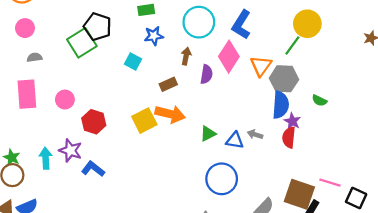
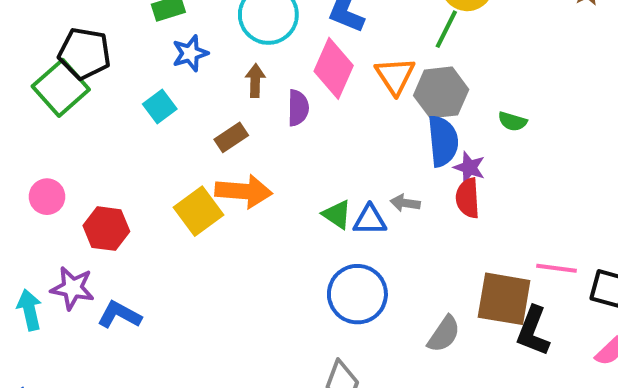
cyan square: (133, 61) -> (160, 106), turned 35
green triangle: (208, 134) -> (337, 214), moved, turned -49

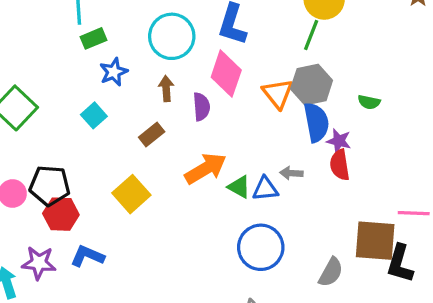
black pentagon: (84, 53) -> (50, 186), moved
orange triangle: (395, 76) -> (278, 94), moved
orange arrow: (244, 191) -> (206, 169), moved, turned -30
blue L-shape: (119, 315) -> (87, 256), moved

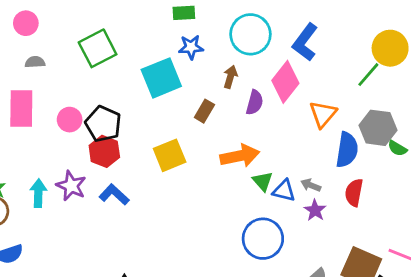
gray hexagon: (312, 85) -> (378, 128), moved
cyan square: (94, 115) -> (161, 78), size x1.8
brown rectangle: (152, 134) -> (204, 111), turned -40
purple star: (339, 141) -> (315, 210), moved

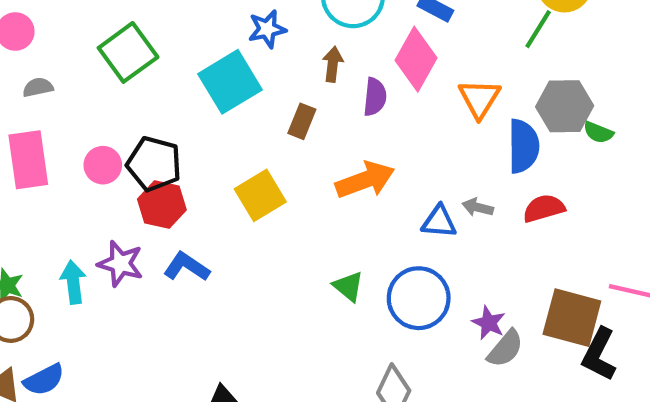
green triangle: (263, 181) -> (348, 286), moved
red semicircle: (354, 193) -> (544, 208), turned 72
purple star: (315, 210) -> (489, 323), moved

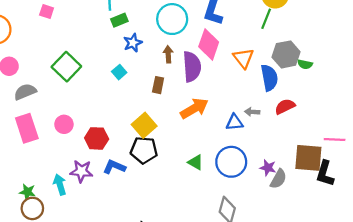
cyan square: (230, 82) -> (119, 72), size x0.5
gray semicircle: (38, 87) -> (25, 92), size x1.5
purple semicircle: (375, 97) -> (192, 67), size x1.6
black pentagon: (154, 164) -> (144, 150), moved

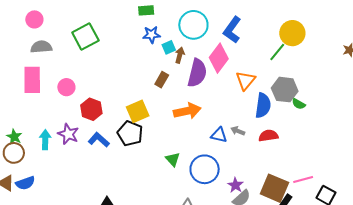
cyan square: (119, 72) -> (169, 47), moved
pink line: (335, 139) -> (303, 179), turned -36

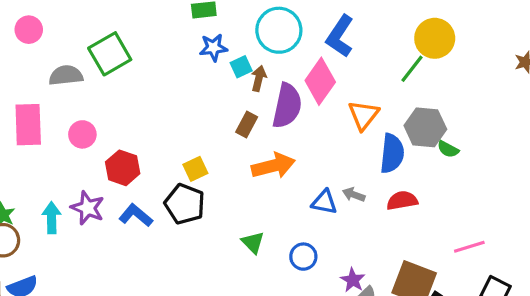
gray semicircle: (41, 47) -> (66, 75), moved
brown rectangle: (162, 80) -> (247, 124), moved
yellow square: (138, 111) -> (195, 169), size x0.7
blue circle: (205, 169) -> (303, 257), size x0.6
pink line: (303, 179) -> (469, 247), moved

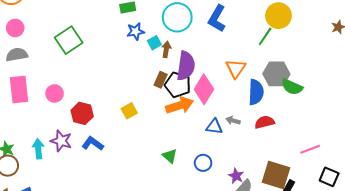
gray semicircle: (66, 75) -> (17, 55), moved
pink diamond: (320, 81) -> (204, 89), moved
green semicircle: (448, 149) -> (292, 87), size x1.5
black pentagon: (185, 204) -> (178, 85), moved

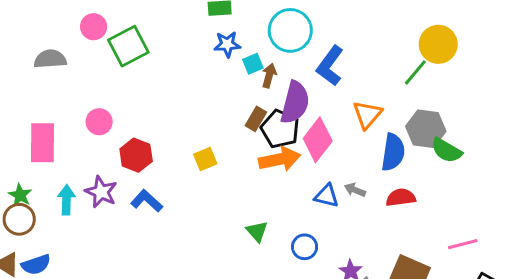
blue L-shape: (217, 18) -> (330, 66), moved
pink circle: (15, 28) -> (94, 27), moved
pink rectangle: (19, 90) -> (42, 143), moved

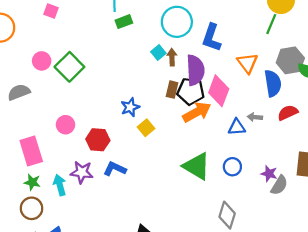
blue star: (227, 44) -> (130, 107), moved
green star: (20, 195) -> (32, 182), moved
green triangle: (257, 231) -> (197, 166), size x1.8

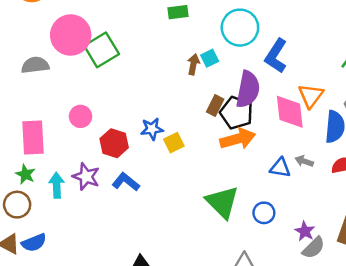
brown arrow: (172, 57) -> (193, 64), moved
pink circle: (42, 61) -> (71, 35), size x1.8
pink diamond: (219, 91) -> (290, 112), moved, turned -40
blue star: (130, 107) -> (152, 129), moved

